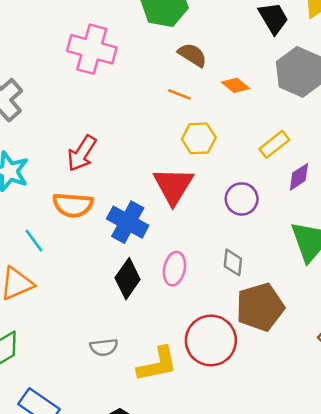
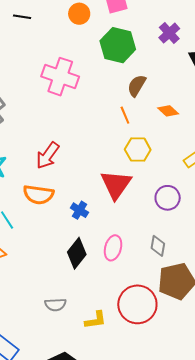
brown semicircle: (192, 55) -> (137, 86), turned -95
orange line: (179, 94) -> (125, 115), turned 42
blue cross: (128, 222) -> (79, 210), size x0.6
yellow L-shape: (157, 364) -> (96, 320), size x0.7

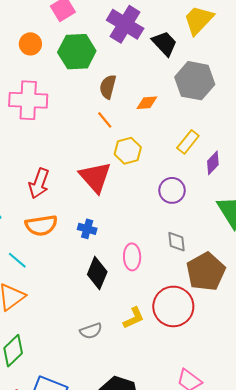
orange circle: (79, 14) -> (30, 44), moved
purple cross: (169, 33) -> (125, 24), size x1.6
orange diamond: (168, 111) -> (147, 103), turned -30
red triangle: (116, 185) -> (95, 177), moved
yellow L-shape: (96, 320) -> (134, 318), moved

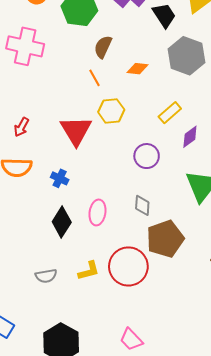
red arrow: (39, 183) -> (21, 127), size x0.7

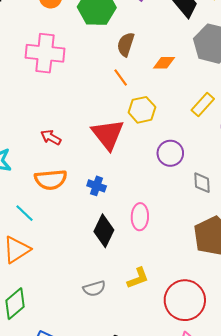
red arrow: (21, 127) -> (51, 137), turned 96
purple circle: (147, 156) -> (170, 153), moved
gray diamond: (142, 205) -> (202, 183), moved
red circle: (128, 266) -> (185, 300), moved

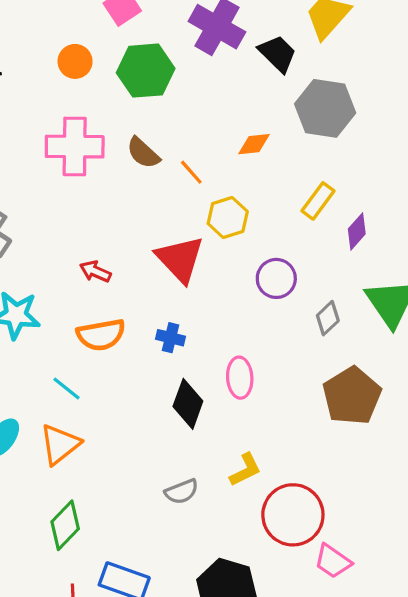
brown semicircle: (126, 44) -> (143, 153), moved, turned -60
gray diamond: (202, 183) -> (328, 318), turned 55
red circle: (185, 300) -> (293, 515), moved

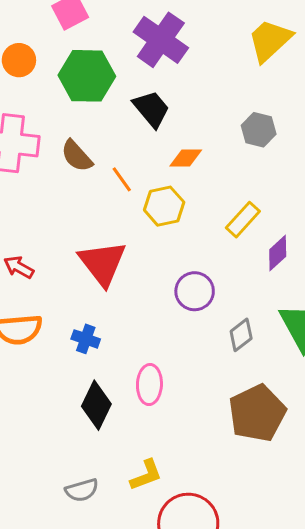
black trapezoid: (278, 54) -> (151, 109), moved
gray hexagon: (325, 108) -> (259, 130), size x0.6
yellow hexagon: (228, 217) -> (164, 206), moved

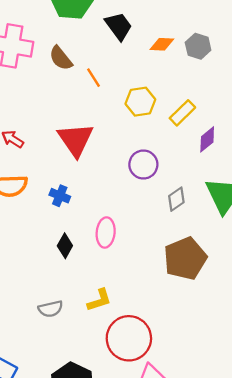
orange diamond: (186, 158) -> (162, 44), moved
yellow hexagon: (164, 206) -> (140, 102), moved
black diamond: (96, 405) -> (65, 246), size x0.7

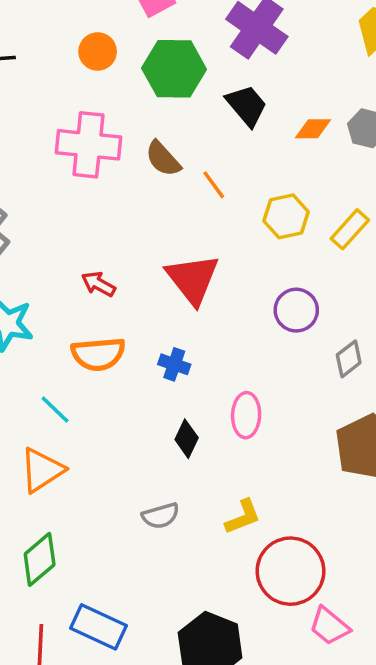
gray semicircle: (50, 309) -> (161, 516), moved

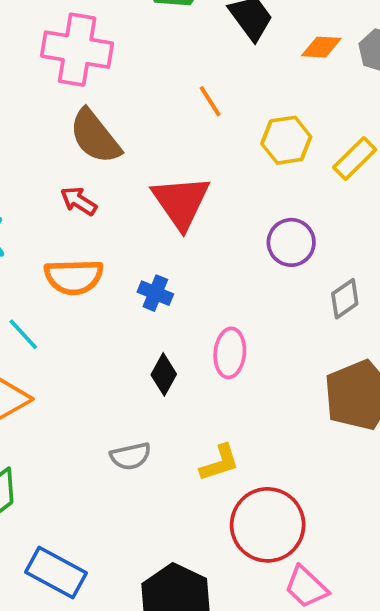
brown semicircle: (163, 159) -> (95, 137), moved, size x1.4

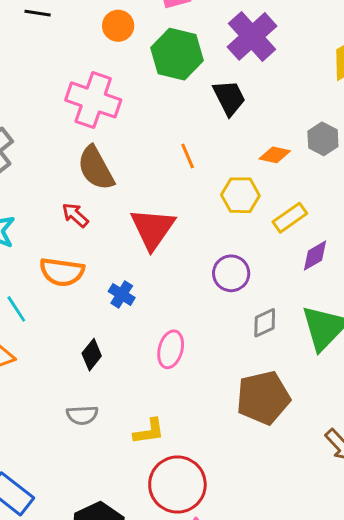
orange diamond: (321, 47) -> (275, 155), moved
black diamond: (164, 374) -> (92, 355), moved

